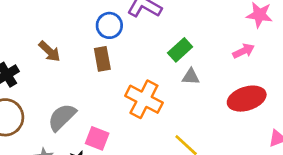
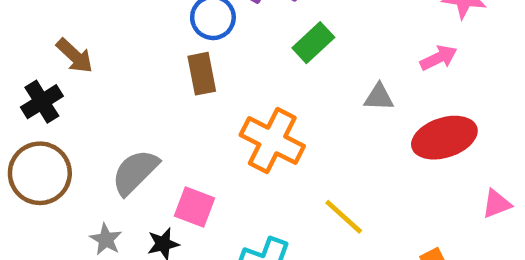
green rectangle: (180, 50) -> (313, 43), moved
brown arrow: (50, 51) -> (75, 56), moved
gray triangle: (191, 77) -> (379, 97), moved

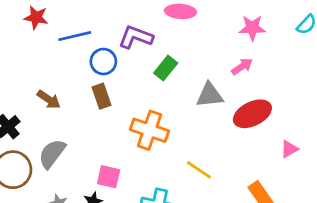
brown arrow: (75, 56) -> (49, 100), moved
gray triangle: (379, 97) -> (210, 95), size x1.5
gray semicircle: (135, 172) -> (52, 154), moved

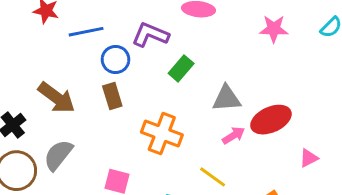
pink arrow: (242, 66) -> (234, 135), moved
brown arrow: (49, 100) -> (57, 98), size x1.5

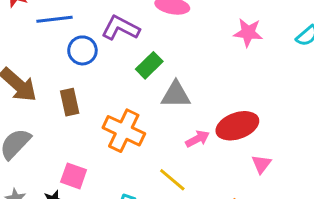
brown rectangle: (112, 96) -> (70, 102), moved
gray triangle: (227, 98) -> (176, 95), moved
pink triangle: (309, 158) -> (261, 164), moved, turned -30

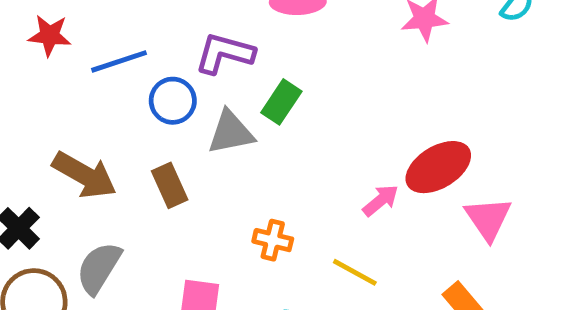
gray triangle: (176, 95) -> (231, 132), moved
orange cross: (124, 131) -> (273, 240), moved, size x0.6
pink triangle: (261, 164) -> (488, 219), size x1.5

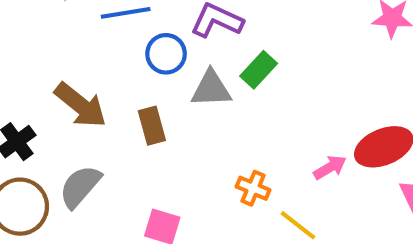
orange cross: (273, 240) -> (253, 188), moved

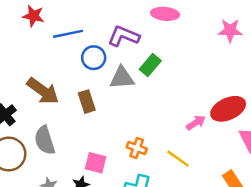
gray semicircle: (80, 186) -> (45, 140), turned -56
orange cross: (253, 188) -> (137, 148), moved

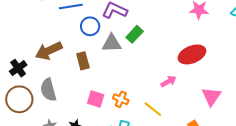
brown arrow: (43, 91) -> (49, 51), turned 116
red ellipse: (228, 109) -> (192, 54), moved
pink square: (96, 163) -> (96, 99), moved

